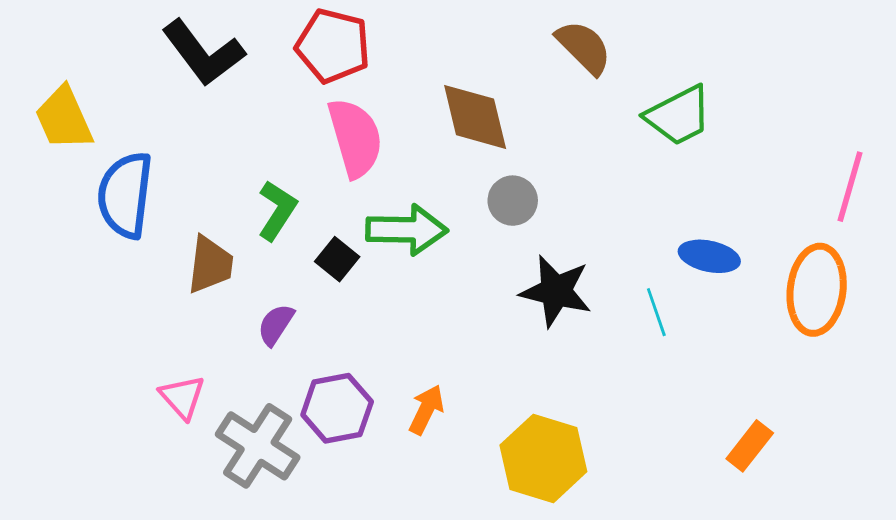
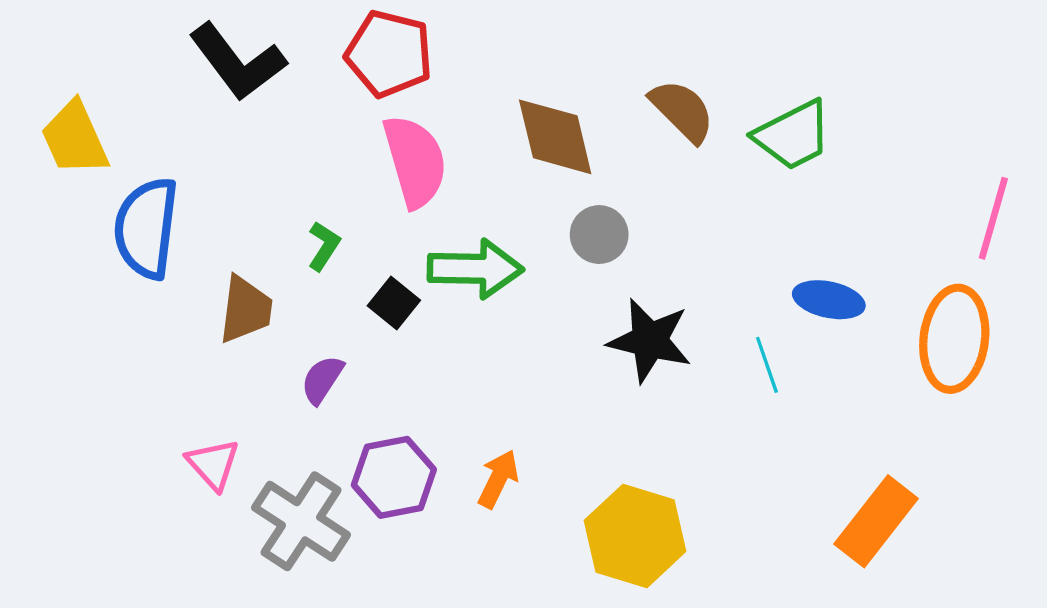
brown semicircle: (584, 47) -> (682, 111), moved
green L-shape: (277, 210) -> (324, 246), size x0.7
orange rectangle: (750, 446) -> (876, 521), size x1.5

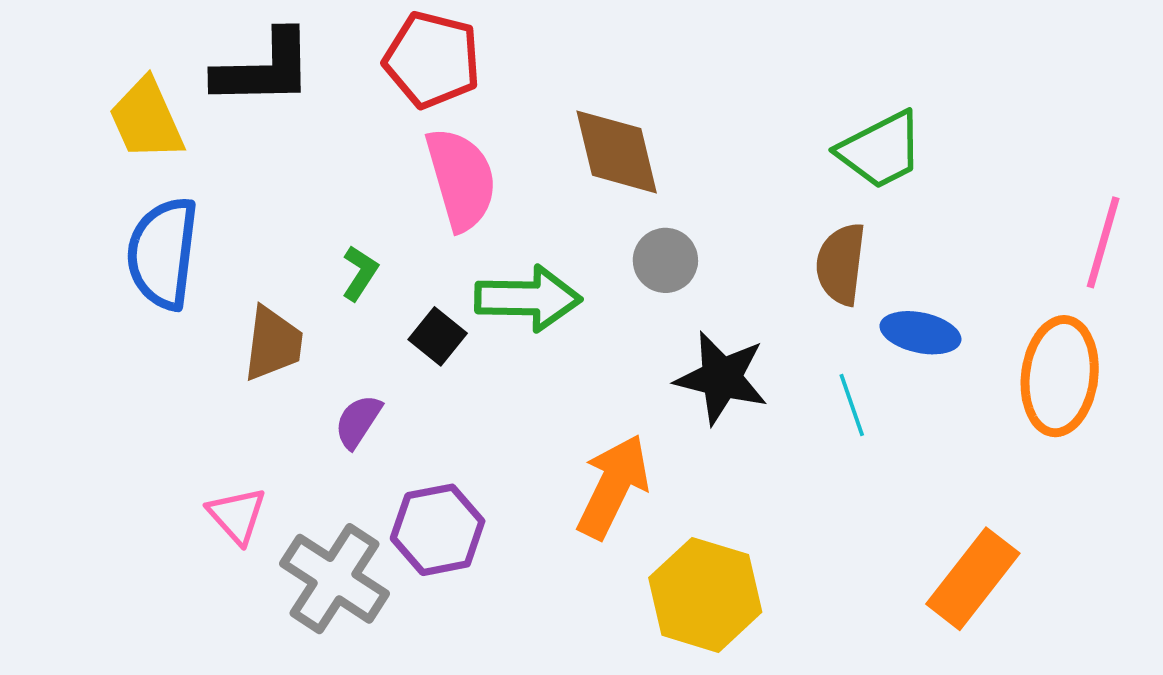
black L-shape: (237, 62) -> (264, 69), turned -54
brown semicircle: (682, 111) -> (841, 264), moved, turned -128
yellow trapezoid: (75, 138) -> (146, 119), moved
orange arrow: (498, 479) -> (613, 486), moved, size x1.6

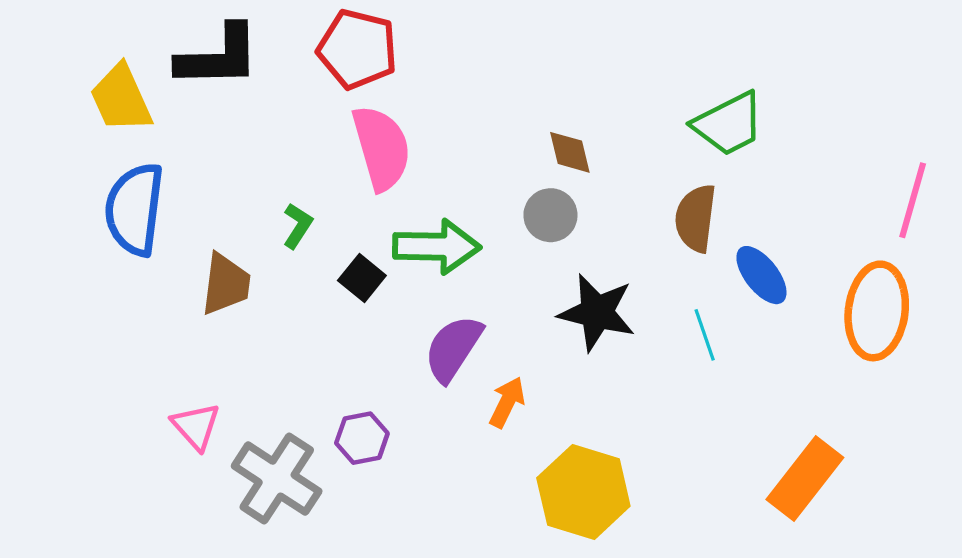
brown diamond: (617, 152) -> (570, 152), moved, size x0.6
blue ellipse: (920, 333) -> (761, 275), turned 40
purple semicircle: (358, 421) -> (453, 348), moved, size x1.5
orange arrow: (613, 486) -> (507, 402), size x0.6
purple hexagon: (438, 530) -> (362, 438), size x0.7

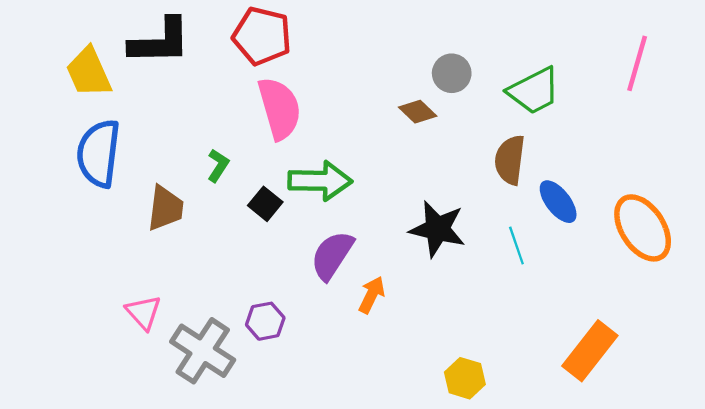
brown diamond: (570, 152) -> (418, 112), turned -33
pink line: (913, 200) -> (637, 63), moved
gray circle: (550, 215) -> (452, 73), moved
orange ellipse: (877, 311) -> (643, 228), turned -40
yellow hexagon: (583, 492) -> (465, 378), moved, size x0.6

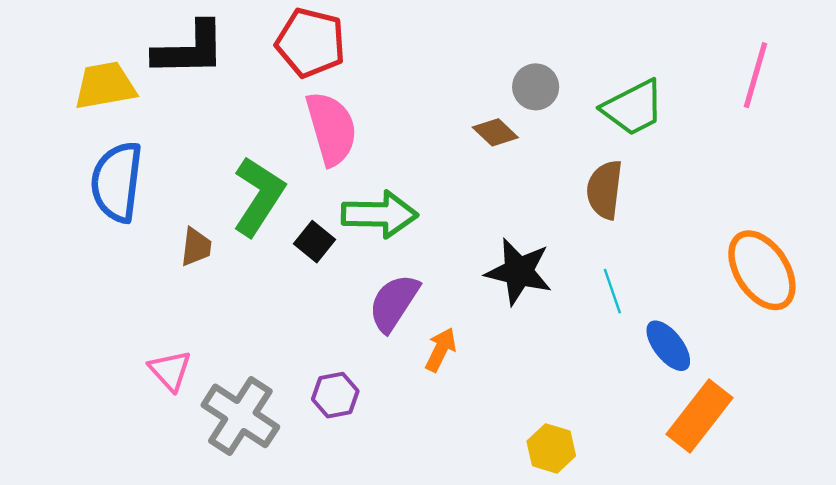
yellow trapezoid: (89, 72) -> (105, 86), turned 104
green L-shape: (218, 165) -> (259, 196), size x2.0
blue ellipse: (558, 202) -> (668, 346), moved
brown trapezoid: (165, 208) -> (196, 247), size x0.7
purple hexagon: (265, 321) -> (335, 395), moved

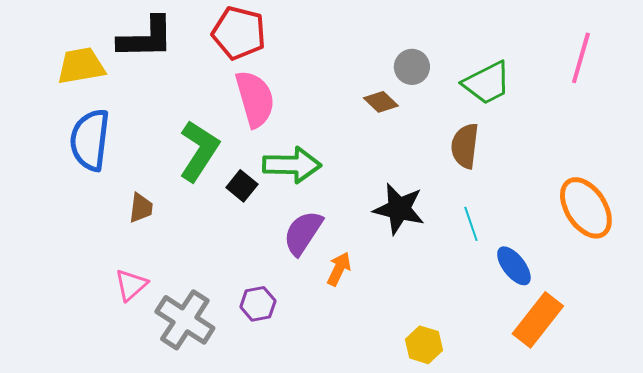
brown trapezoid: (196, 247) -> (141, 208), moved
pink triangle: (170, 370) -> (131, 285), turned 30

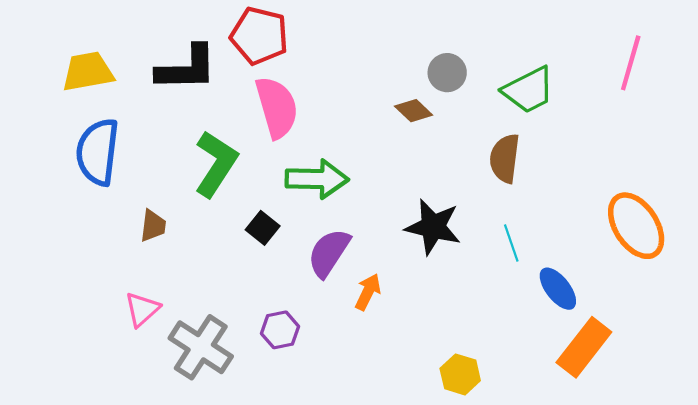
black L-shape: (146, 38) -> (187, 68), moved
black square: (242, 186) -> (263, 228), moved

